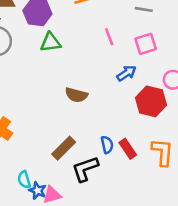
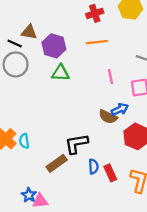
brown semicircle: (76, 95) -> (108, 117), moved
black L-shape: (85, 169) -> (76, 144), moved
cyan semicircle: (24, 180) -> (24, 141), moved

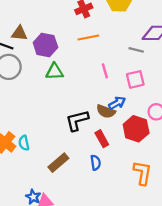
black L-shape: (76, 144) -> (77, 120), moved
red rectangle: (110, 173) -> (102, 139), moved

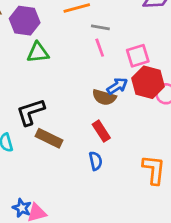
gray line: (136, 50) -> (100, 27), moved
black L-shape: (77, 120) -> (31, 112), moved
red hexagon: (136, 129) -> (148, 82), moved
brown rectangle: (58, 163) -> (49, 138), moved, turned 70

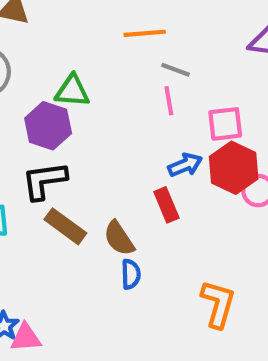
purple hexagon: (25, 21) -> (48, 126), moved
brown semicircle: (104, 97) -> (119, 238), moved, turned 30
red rectangle: (101, 131) -> (166, 205), moved

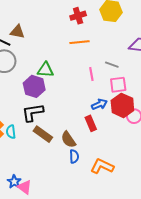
gray line: (176, 70) -> (112, 65), moved
orange L-shape: (218, 304) -> (102, 166), moved, turned -80
pink triangle: (26, 338) -> (25, 187), turned 42

